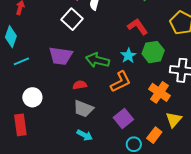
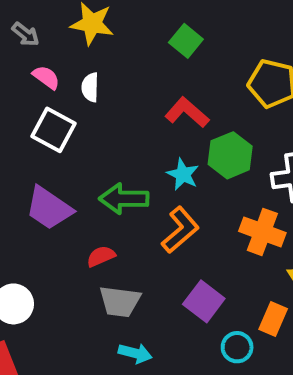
purple trapezoid: (61, 56) -> (49, 208), turned 40

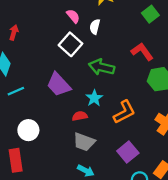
cyan star: (183, 174) -> (94, 98), moved
green arrow: (124, 199) -> (102, 67), moved

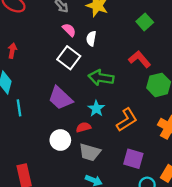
cyan line: (16, 91) -> (19, 108), turned -70
white circle: (28, 130) -> (60, 140), moved
purple square: (128, 152) -> (133, 159), turned -30

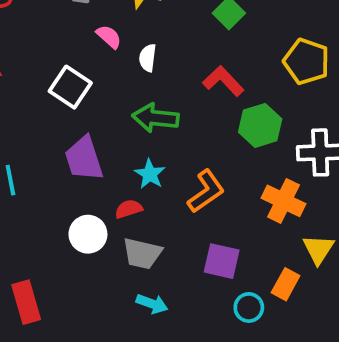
pink semicircle: (69, 30) -> (109, 37), moved
white semicircle: (91, 39) -> (148, 58), moved
white square: (69, 58) -> (70, 87), moved
purple trapezoid: (60, 98) -> (84, 159), turned 32

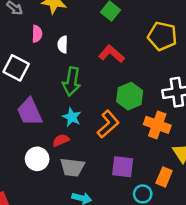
pink semicircle: (109, 37) -> (37, 34), turned 56
green arrow: (156, 118) -> (72, 82), turned -80
green hexagon: (260, 125) -> (130, 96), moved

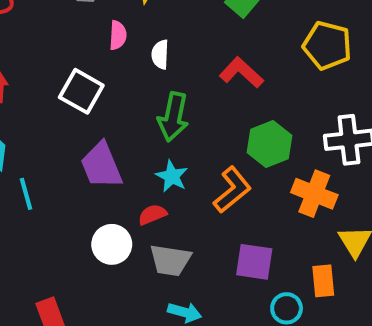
orange rectangle: (164, 177) -> (323, 281), turned -30

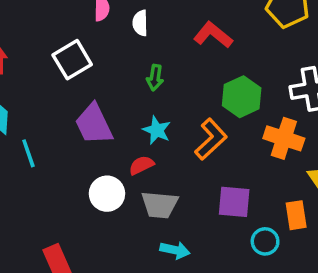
white square: (81, 91) -> (72, 60), turned 33
green arrow: (173, 117) -> (155, 78), size x0.6

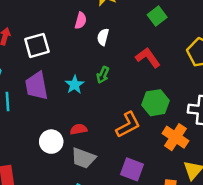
white square: (72, 60) -> (37, 45), moved
purple trapezoid: (94, 124) -> (37, 86), moved
cyan star: (157, 130) -> (75, 85), moved

